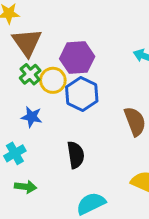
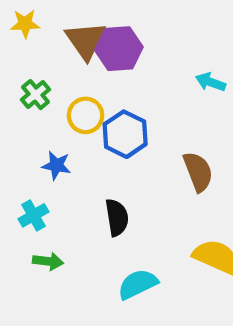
brown triangle: (27, 42) -> (86, 40), moved
purple hexagon: (77, 58) -> (119, 49), moved
green cross: (30, 74) -> (36, 95), moved

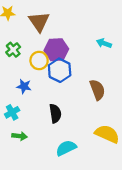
purple hexagon: (119, 49) -> (56, 50), moved

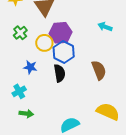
black semicircle: (55, 113) -> (60, 73), moved

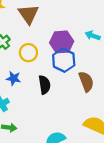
purple hexagon: (61, 33) -> (62, 42), moved
blue hexagon: (64, 52) -> (64, 60), moved

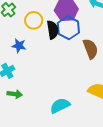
black semicircle: (44, 85) -> (53, 30), moved

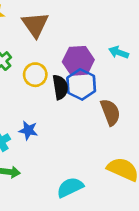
blue star: (19, 46) -> (28, 130), moved

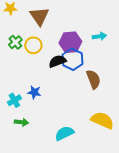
cyan arrow: (119, 52) -> (99, 36), turned 152
yellow circle: (35, 75) -> (33, 45), moved
black semicircle: (60, 87) -> (57, 61), turned -102

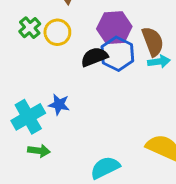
cyan arrow: (99, 36) -> (159, 61), moved
brown semicircle: (93, 79) -> (153, 41), moved
cyan cross: (14, 100) -> (28, 117), size x1.5

